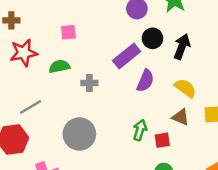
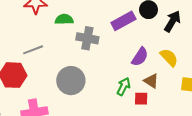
purple semicircle: (145, 81) -> (140, 57), moved
gray cross: (89, 83) -> (87, 38), size x1.5
brown triangle: (181, 117) -> (151, 81), moved

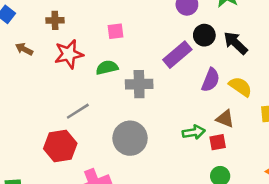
black arrow: (172, 21) -> (235, 43), turned -65
purple semicircle: (140, 57) -> (211, 80), moved
green arrow: (123, 87) -> (194, 132), turned 66

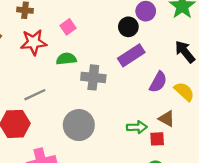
pink square: (116, 31) -> (68, 27), moved, turned -35
black circle: (204, 35) -> (128, 27), moved

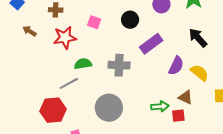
pink square: (68, 27) -> (94, 22), turned -32
black circle: (128, 27) -> (130, 20), moved
green semicircle: (66, 59) -> (83, 64), moved

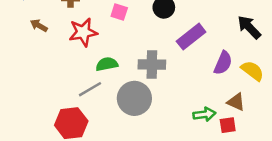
gray circle: (109, 108) -> (134, 98), moved

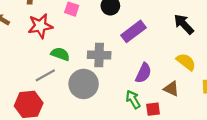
purple semicircle: (223, 63) -> (143, 73), moved
green semicircle: (107, 64) -> (60, 54), turned 30
green arrow: (204, 114) -> (133, 99), moved, turned -114
red square: (228, 125) -> (153, 109), moved

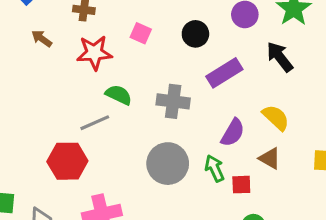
black arrow: (184, 24) -> (280, 57), moved
yellow semicircle: (186, 62) -> (276, 118), moved
gray circle: (84, 84) -> (168, 164), moved

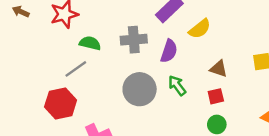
yellow semicircle: (276, 118) -> (200, 29), moved, turned 110
purple semicircle: (233, 133) -> (169, 51), moved
red square: (241, 185) -> (216, 96), moved

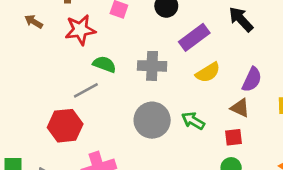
yellow semicircle: (200, 29) -> (208, 72), moved
purple semicircle: (169, 51) -> (252, 80), moved
green arrow: (177, 85) -> (193, 121), turned -30

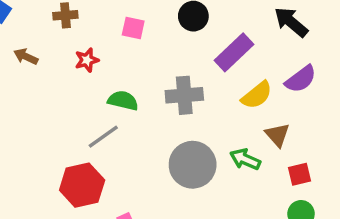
red star: (80, 30) -> (87, 60), size x0.6
purple semicircle: (252, 80) -> (301, 79), moved, turned 35
brown triangle: (240, 108) -> (277, 135), moved, turned 30

